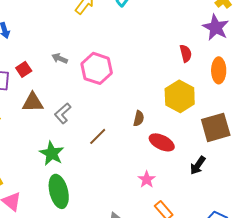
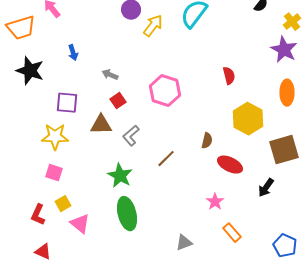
red semicircle: (186, 53) -> (229, 76), moved
gray arrow: (60, 58) -> (110, 75), moved
red square: (24, 69) -> (118, 101), moved

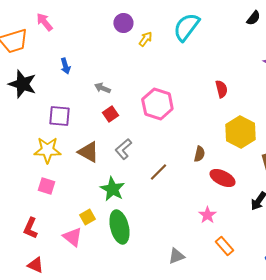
yellow arrow: (153, 26) -> (145, 39), size x0.7
brown triangle: (101, 125) -> (88, 152), moved, turned 30
yellow square: (63, 204) -> (87, 217), moved

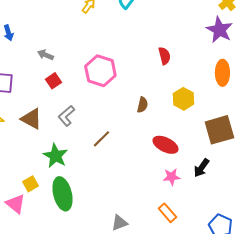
yellow hexagon: (240, 132) -> (183, 99), size x0.7
brown semicircle: (199, 154) -> (142, 105), moved
pink star: (207, 215) -> (171, 177), moved, turned 30

